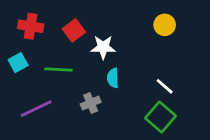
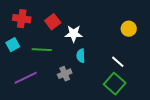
yellow circle: (165, 25) -> (129, 29), moved

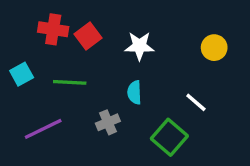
red cross: (22, 19) -> (53, 29), moved
white star: (74, 34) -> (139, 46), moved
green square: (115, 84) -> (169, 137), moved

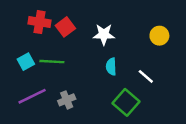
cyan square: (22, 74) -> (26, 62), moved
cyan semicircle: (134, 92) -> (111, 67), moved
gray cross: (108, 122) -> (67, 100), moved

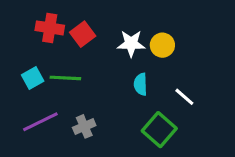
yellow circle: (159, 36) -> (162, 45), moved

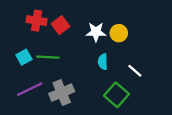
gray cross: (84, 126) -> (62, 93), size x1.5

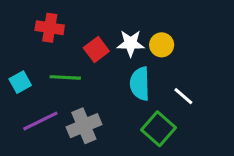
red square: (61, 25) -> (96, 50), moved
cyan square: (24, 57) -> (20, 82), moved
cyan semicircle: (103, 62) -> (140, 84), size x1.5

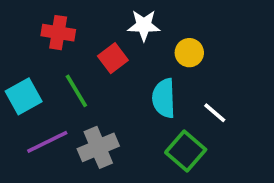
white star: (131, 43) -> (144, 25), moved
green line: (65, 77) -> (76, 91), turned 56
cyan square: (20, 82) -> (24, 96), size x1.4

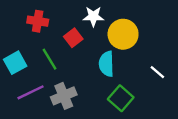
yellow circle: (189, 53) -> (123, 34), size x1.6
white line: (215, 113) -> (157, 72), moved

